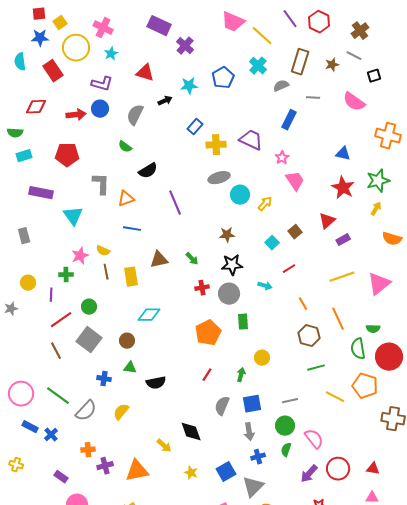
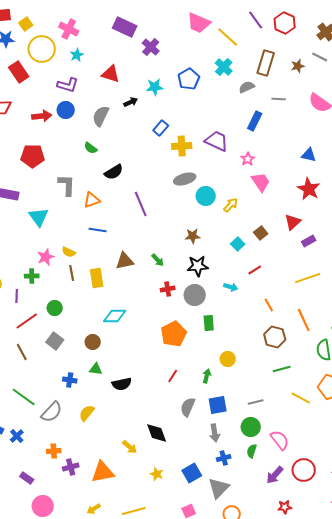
gray square: (89, 340) -> (55, 341), size x0.7

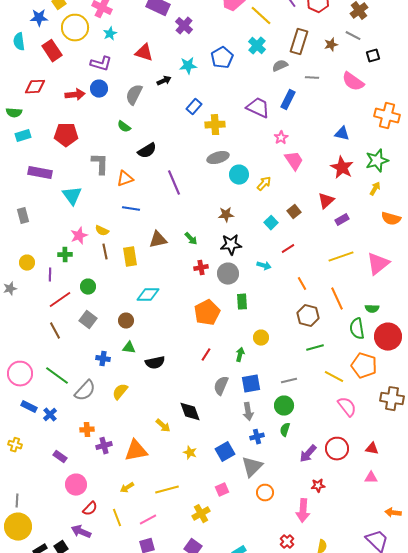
purple trapezoid: (217, 141) -> (258, 108), moved
pink semicircle: (280, 440) -> (347, 407), moved

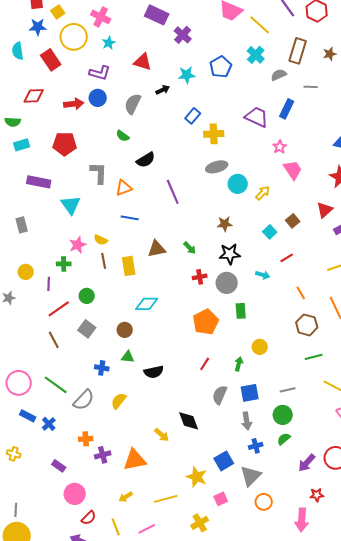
green semicircle: (285, 430) -> (284, 439), turned 32
yellow star: (190, 453) -> (197, 477), moved, size x1.5

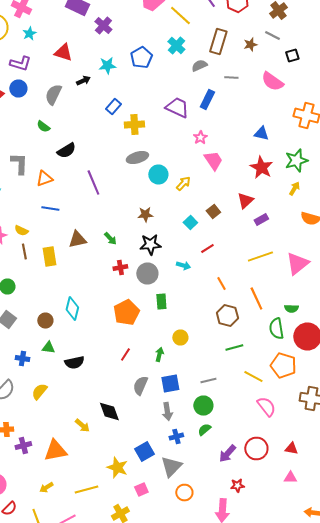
cyan diamond: (147, 304) -> (72, 308), moved, turned -75

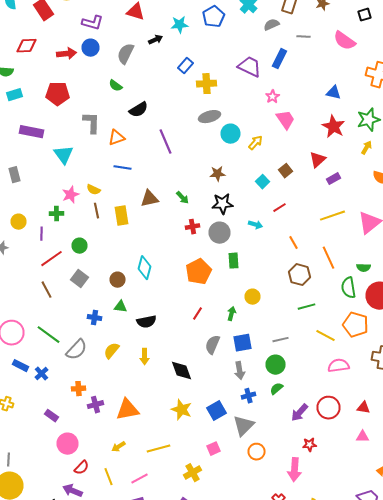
pink semicircle: (266, 406) -> (338, 366), turned -60
yellow arrow: (82, 426) -> (144, 357), moved, turned 49
yellow star: (117, 468) -> (182, 410), moved

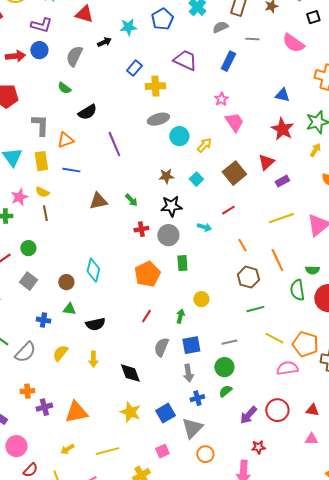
purple trapezoid: (250, 67) -> (185, 60), moved
brown square: (286, 171) -> (234, 173), size x1.6
cyan square: (262, 182) -> (196, 179), moved
yellow rectangle: (122, 216) -> (41, 161), moved
orange pentagon: (356, 325) -> (305, 344), moved

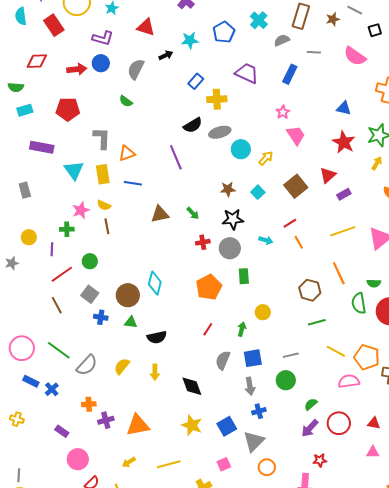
black semicircle: (87, 112) -> (193, 125), moved
orange line: (242, 245) -> (299, 242), moved
brown circle: (66, 282) -> (128, 295), size x1.5
blue cross: (43, 320) -> (101, 317), moved
green semicircle: (225, 391) -> (311, 404), moved

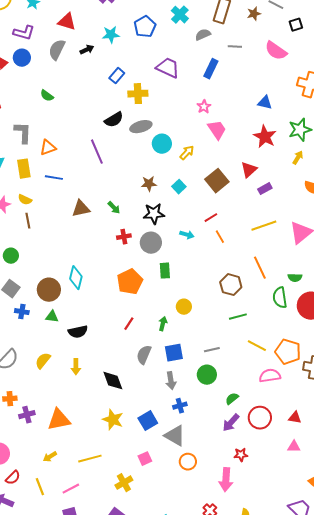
gray semicircle: (136, 69) -> (57, 50), moved
gray triangle: (254, 441) -> (175, 436), turned -45

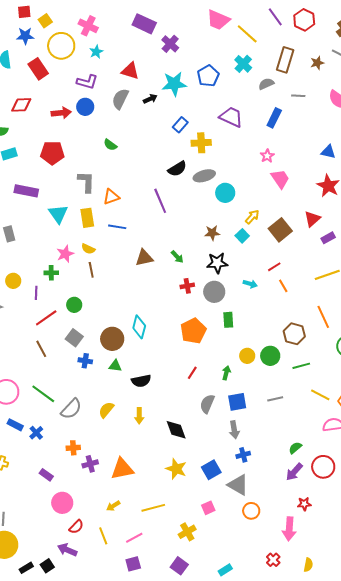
cyan star: (111, 35) -> (174, 84), size x1.4
yellow arrow: (187, 153) -> (252, 217), moved
green circle: (207, 375) -> (270, 356), moved

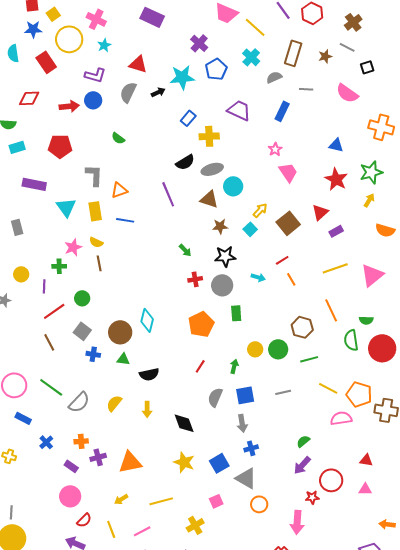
purple cross: (170, 44) -> (199, 43), moved
brown triangle: (144, 258) -> (209, 199), moved, turned 30
blue cross: (36, 433) -> (46, 442), moved
red circle: (323, 467) -> (331, 480), moved
purple rectangle: (46, 475) -> (71, 466), moved

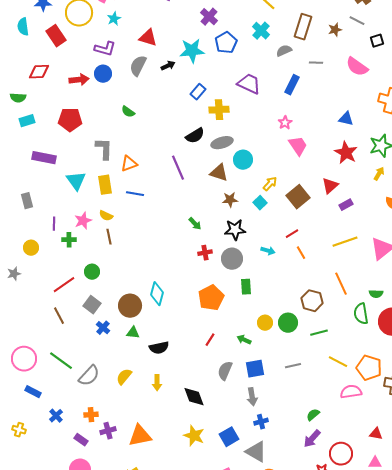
purple line: (44, 286) -> (54, 224), moved
blue cross: (93, 354) -> (103, 328), turned 32
green arrow: (234, 366) -> (244, 340), turned -80

